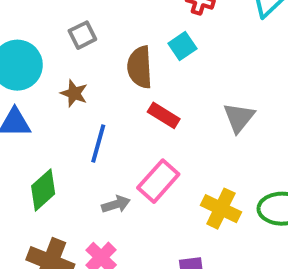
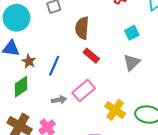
cyan square: (182, 46) -> (132, 33), moved
brown star: (74, 93) -> (29, 61), moved

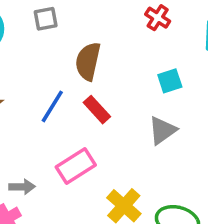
blue line: (54, 66) -> (52, 106), moved
gray arrow: (59, 100) -> (22, 187), moved

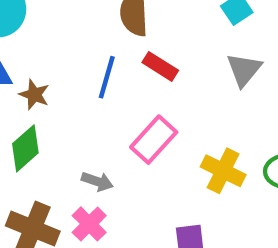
gray arrow: (22, 187) -> (97, 181), turned 35

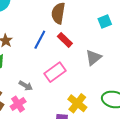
gray triangle: (244, 70) -> (93, 58), moved
yellow cross: (223, 171) -> (77, 103), moved

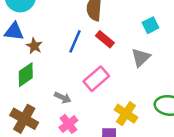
cyan square: (105, 21) -> (151, 25), moved
pink cross: (18, 104) -> (68, 124), moved

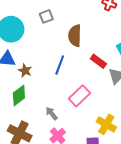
red rectangle: (105, 39) -> (98, 61), moved
gray arrow: (63, 98) -> (52, 113), turned -152

